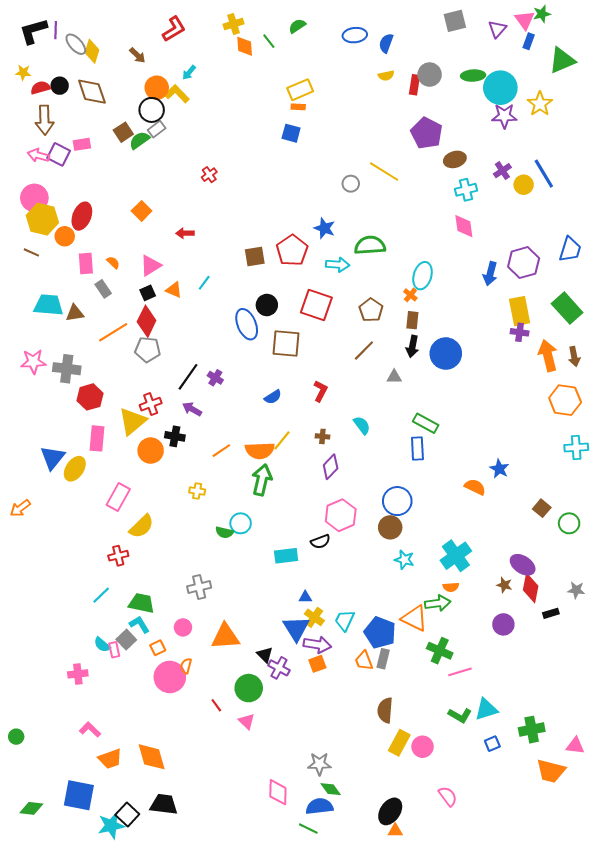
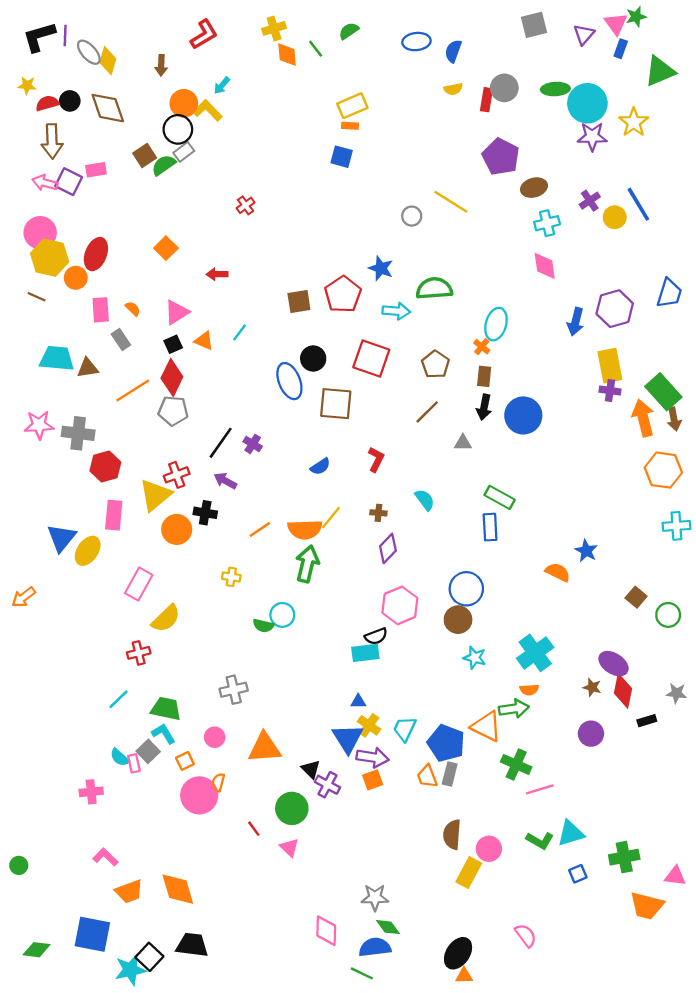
brown arrow: (137, 55) -> (161, 65), turned 48
green rectangle: (567, 308) -> (663, 392), moved
cyan rectangle: (286, 556) -> (365, 653), moved
pink circle: (423, 747) -> (489, 849), moved

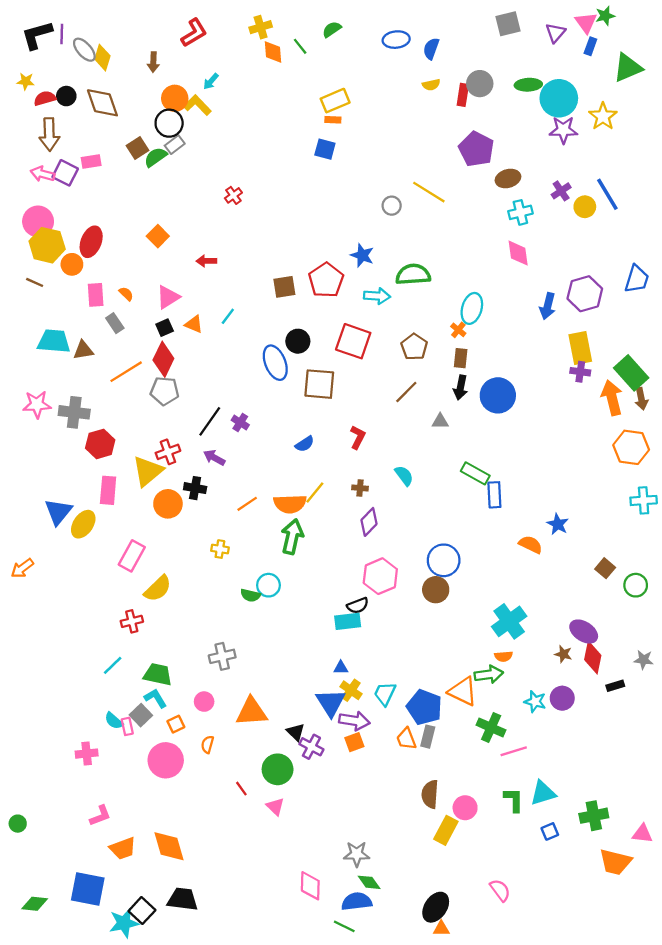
blue rectangle: (490, 527) -> (494, 495), moved
cyan star: (475, 658) -> (535, 702), moved
pink circle: (199, 795) -> (166, 760), moved
green L-shape: (540, 840) -> (514, 800), turned -120
pink L-shape: (105, 857) -> (100, 816), turned 115

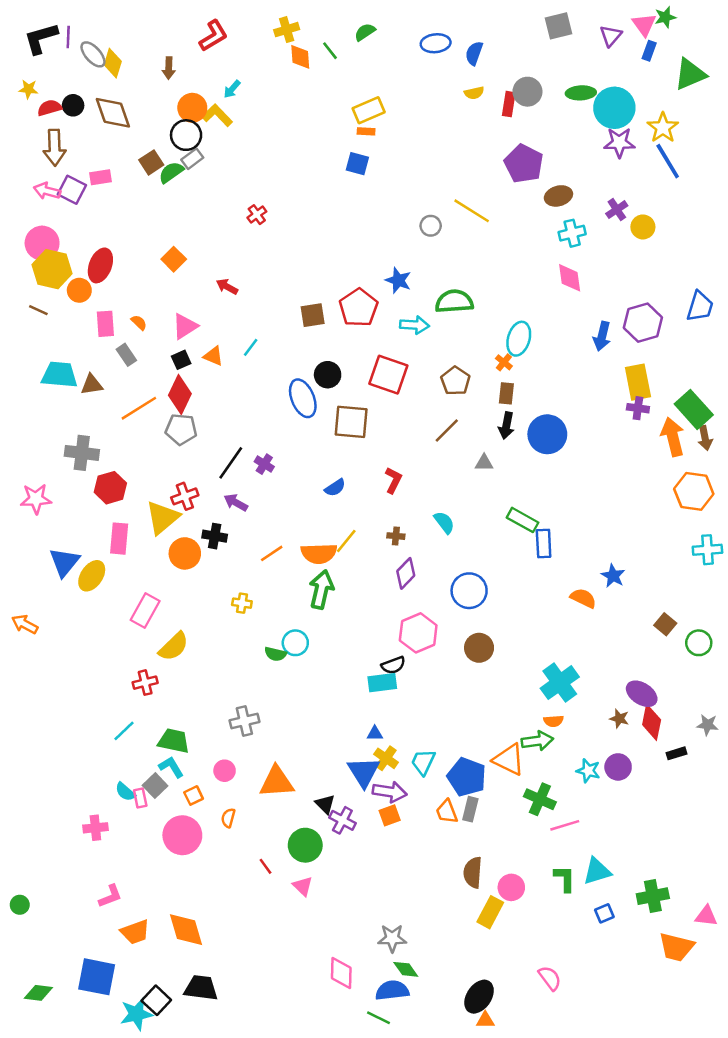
blue line: (607, 194) -> (668, 161), moved
red arrow: (206, 261) -> (227, 287), turned 30
pink star: (37, 404) -> (36, 499), moved
blue circle: (444, 560) -> (469, 591), moved
orange arrow: (22, 568) -> (25, 624), turned 65

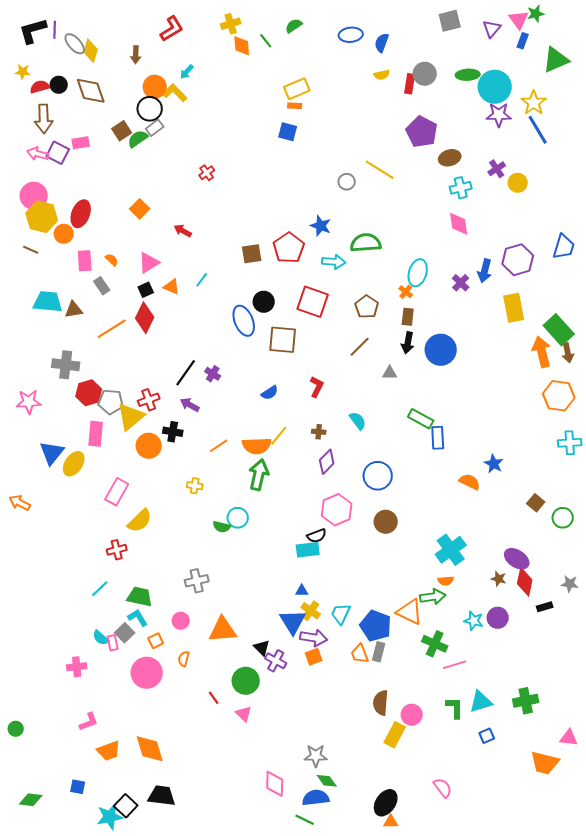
purple cross: (638, 408) -> (461, 283), moved, turned 36
gray pentagon: (181, 429) -> (111, 402), moved
green cross: (653, 896) -> (526, 701), moved
blue square: (97, 977) -> (78, 787), size x0.5

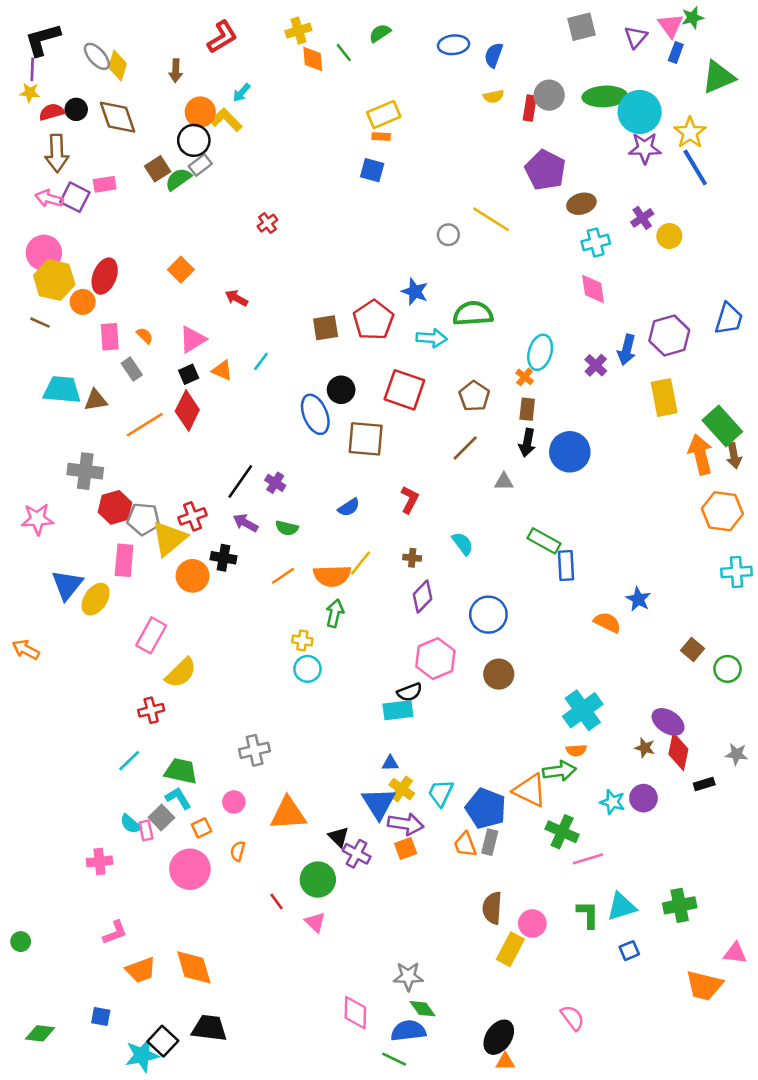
purple line: (55, 30) -> (32, 69), moved
green ellipse: (468, 75) -> (605, 96), size x1.4
green arrow: (259, 475) -> (335, 613), size x0.7
yellow cross: (195, 486) -> (302, 640), moved
green semicircle: (222, 527) -> (287, 528), moved

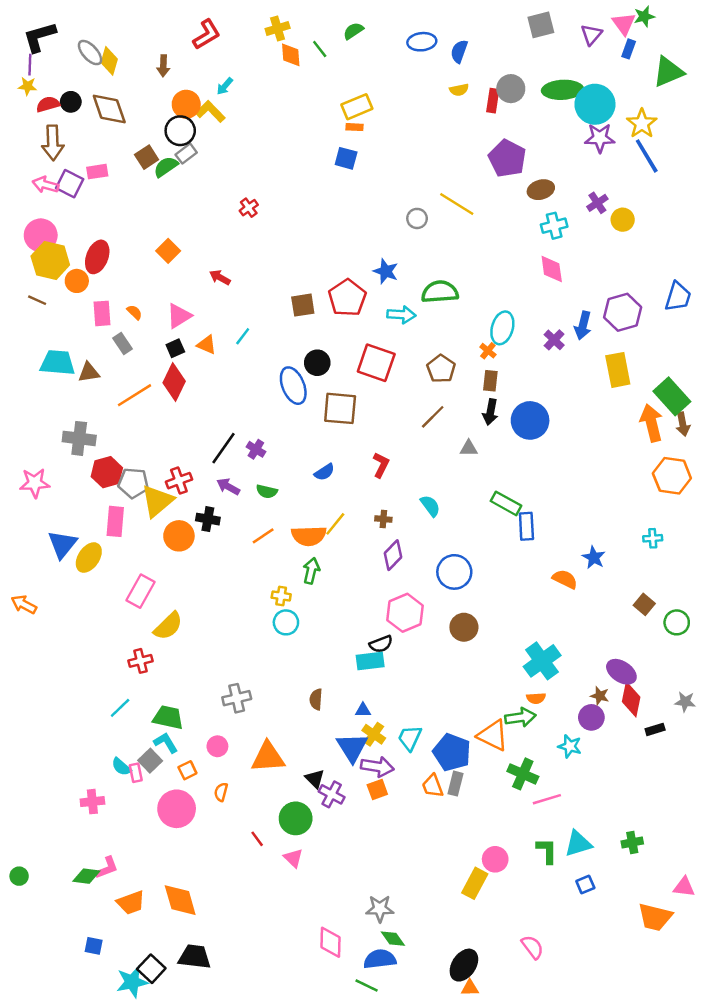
cyan cross: (737, 572) -> (653, 538), moved, size x0.7
purple circle: (643, 798) -> (591, 717), moved
green cross: (680, 905) -> (632, 842), size x0.7
brown semicircle: (492, 908) -> (316, 699), moved, size x0.7
green diamond: (40, 1033) -> (86, 876), moved

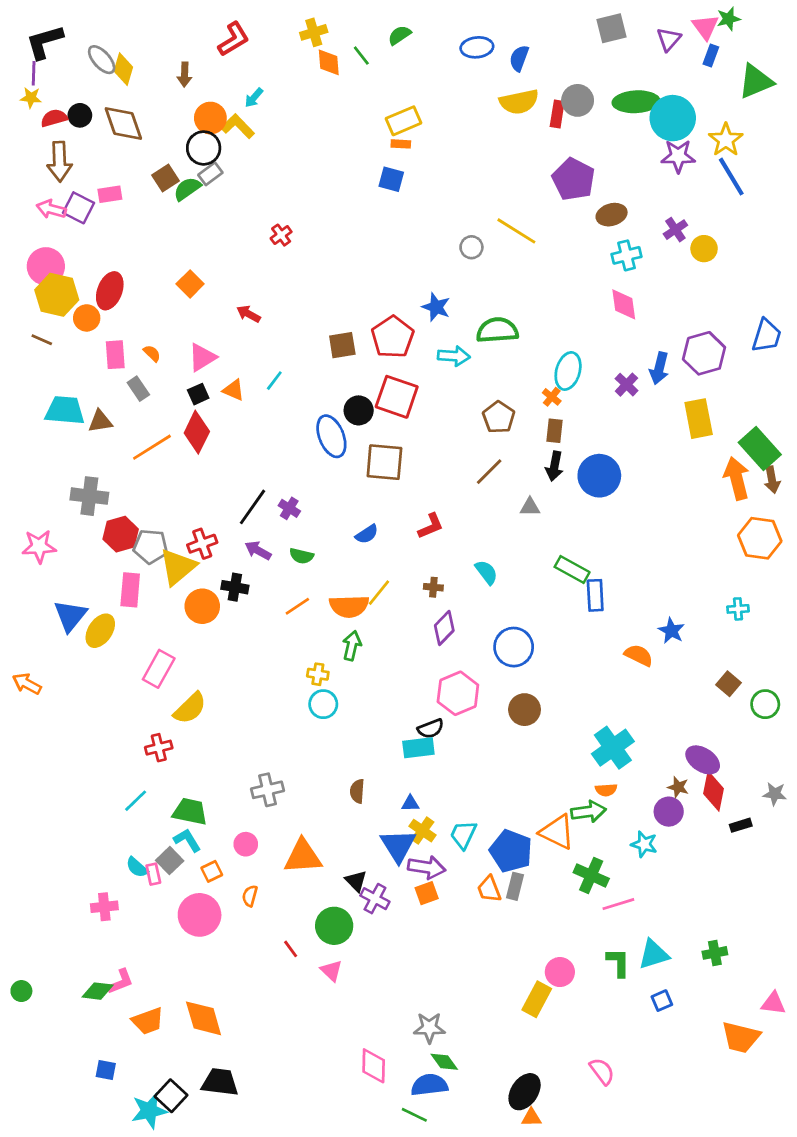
yellow semicircle: (459, 90) -> (519, 102), size x1.8
red square: (376, 363) -> (397, 397), moved
red L-shape: (381, 465) -> (431, 526), turned 40

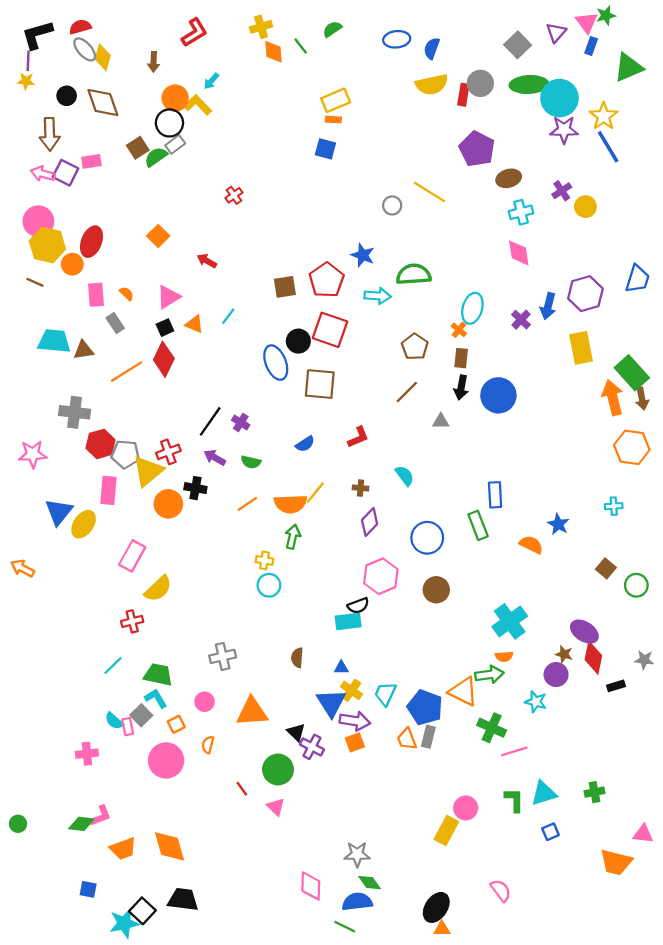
gray square: (612, 28) -> (518, 45), moved, turned -30
red semicircle: (54, 118) -> (80, 27), moved
green rectangle: (572, 570) -> (478, 525), moved, turned 40

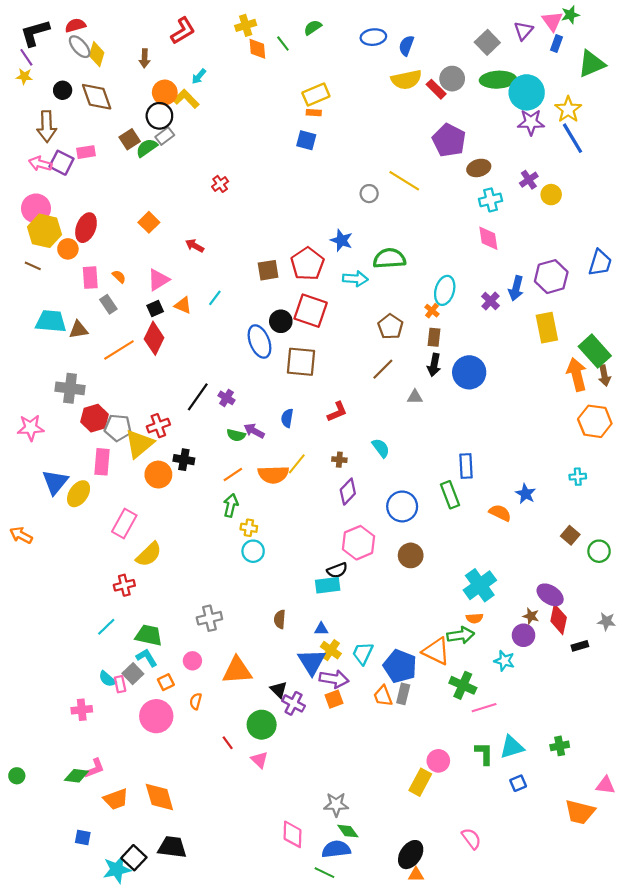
purple line: (28, 61) -> (26, 57), turned -36
red rectangle: (463, 95) -> (436, 89), turned -54
blue semicircle: (305, 444) -> (287, 418), turned 132
purple arrow: (215, 458) -> (254, 431), moved
green arrow: (293, 537) -> (231, 505), moved

